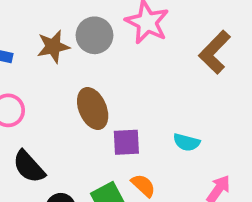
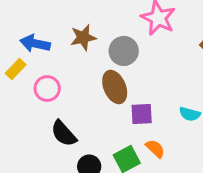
gray circle: (94, 35) -> (124, 51), moved

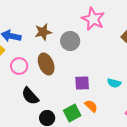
brown ellipse: (115, 87) -> (46, 64), moved

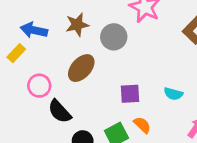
brown ellipse: (46, 64) -> (81, 68), turned 65
pink circle: (19, 66) -> (39, 86), moved

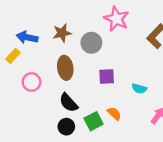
brown ellipse: (81, 68) -> (65, 68), turned -50
purple square: (130, 94) -> (107, 77), moved
black semicircle: (60, 111) -> (69, 103), moved

